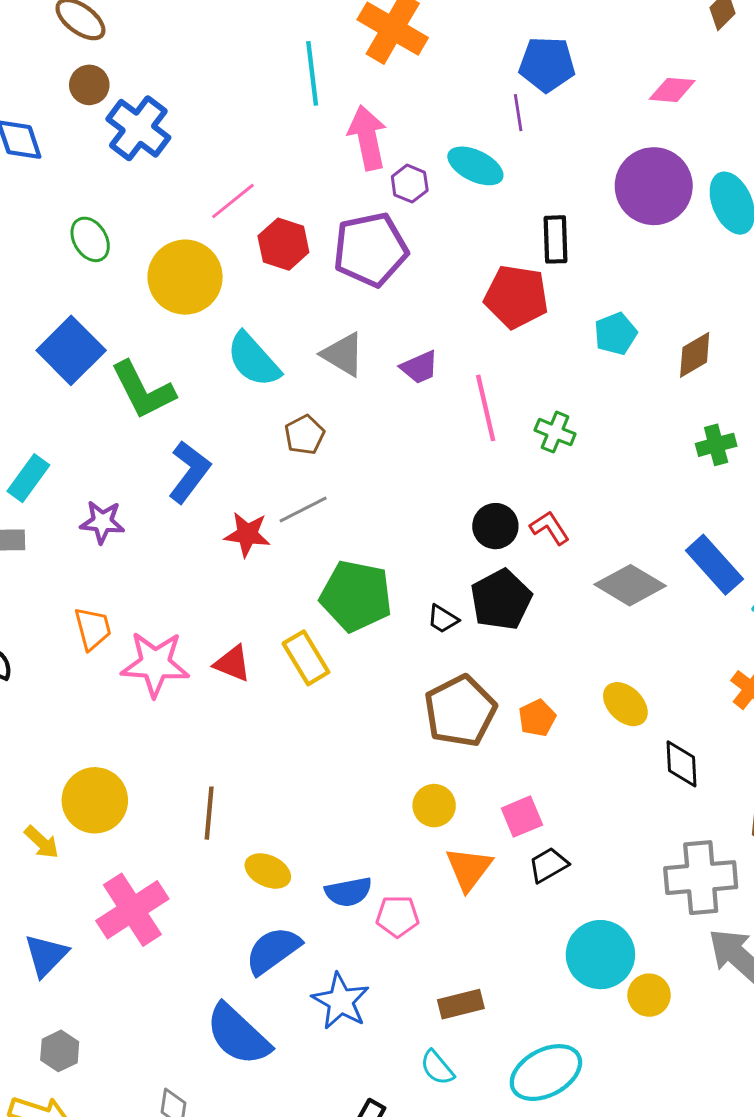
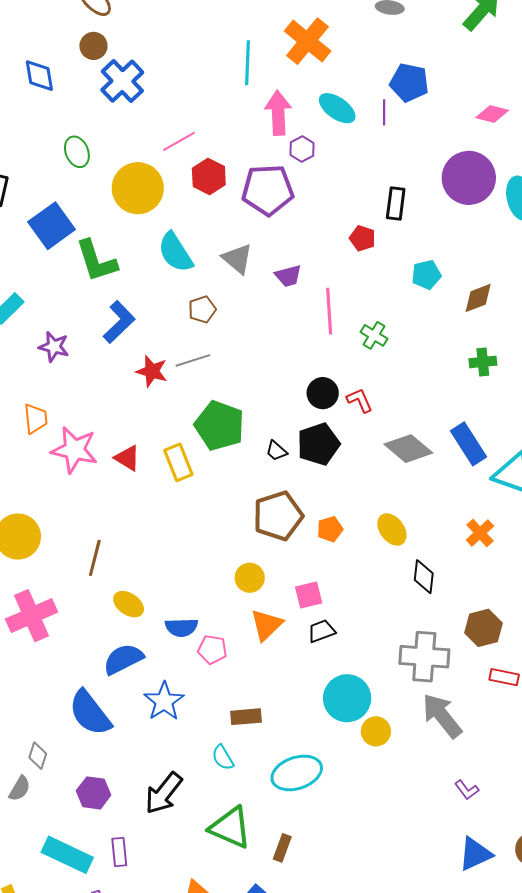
cyan ellipse: (475, 166) -> (337, 108), moved
red pentagon: (516, 297) -> (362, 238), size x0.6

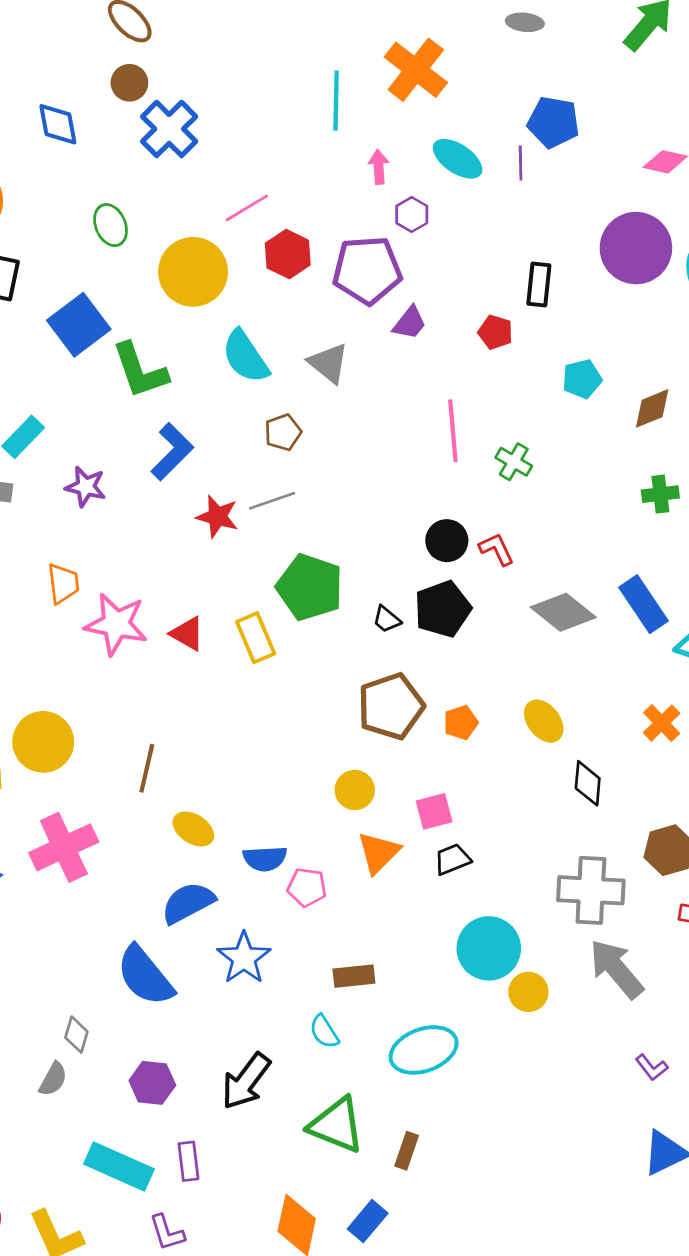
pink arrow: (278, 113) -> (379, 167), size x0.6
purple trapezoid: (288, 276) -> (410, 323), moved, turned -36

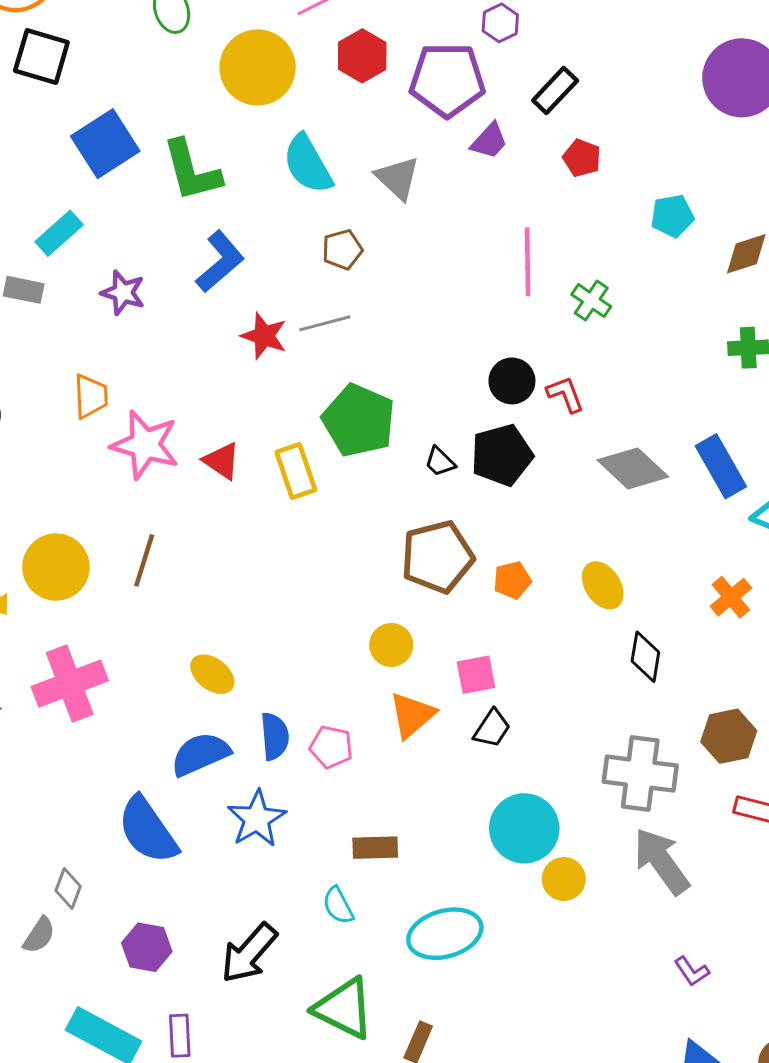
black rectangle: (539, 285) -> (555, 90), moved, turned 33
blue square: (79, 325) -> (105, 144), moved
brown line: (147, 768) -> (144, 560), moved
blue semicircle: (265, 859) -> (275, 736), moved, turned -96
black trapezoid: (452, 859) -> (492, 728), turned 141

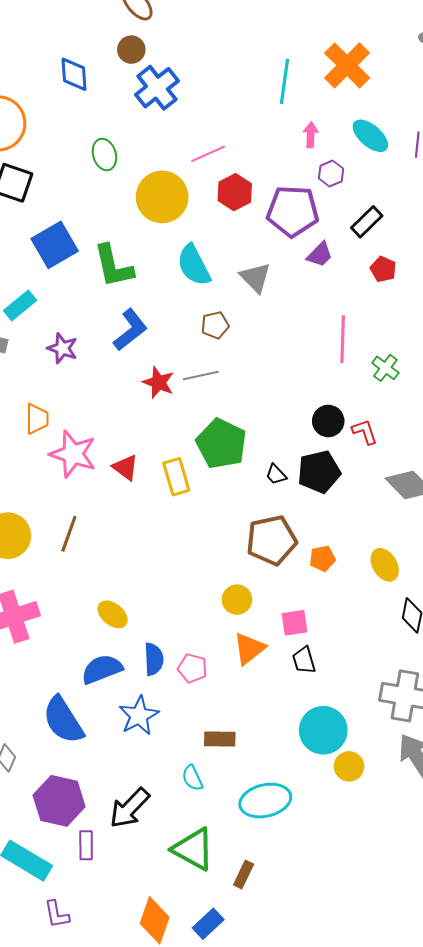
black trapezoid: (492, 728) -> (304, 660), turned 128
purple hexagon: (147, 947) -> (59, 801), size x1.5
purple rectangle: (180, 1036) -> (86, 845), moved

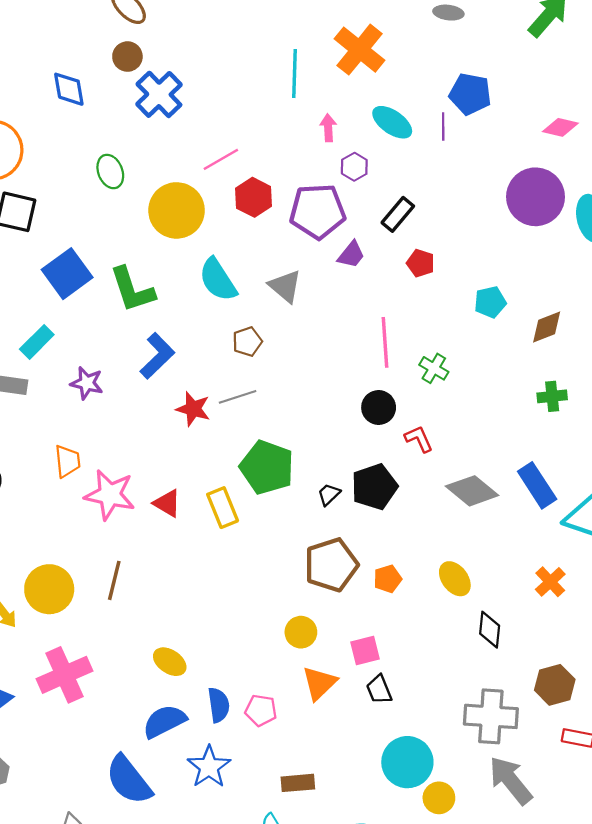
black circle: (328, 421) -> (379, 407), moved
black trapezoid: (276, 475) -> (329, 494), turned 95

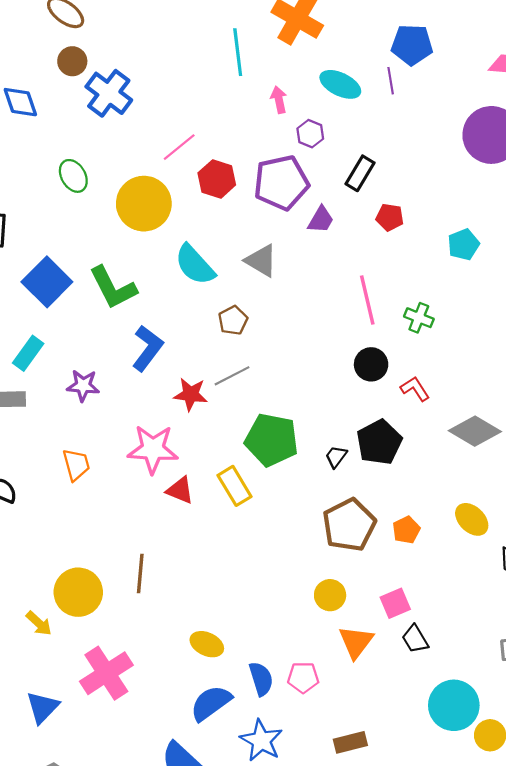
pink star: (110, 495) -> (153, 449), moved

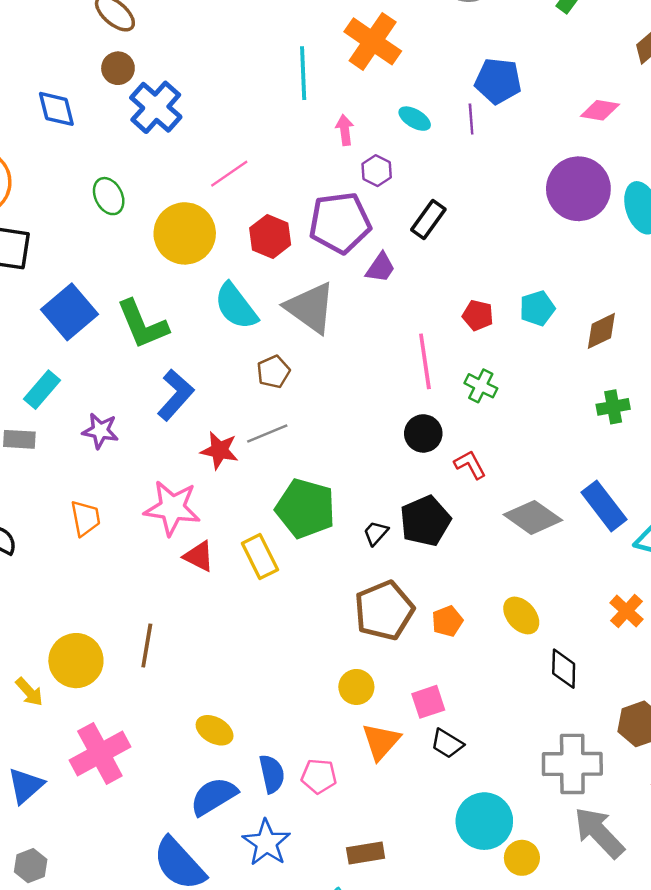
cyan ellipse: (340, 84) -> (415, 119), size x0.7
red hexagon: (217, 179) -> (270, 236), moved
red pentagon: (390, 217) -> (478, 315), moved
gray triangle: (261, 261) -> (310, 308), size x1.4
black trapezoid: (415, 639) -> (447, 744), turned -32

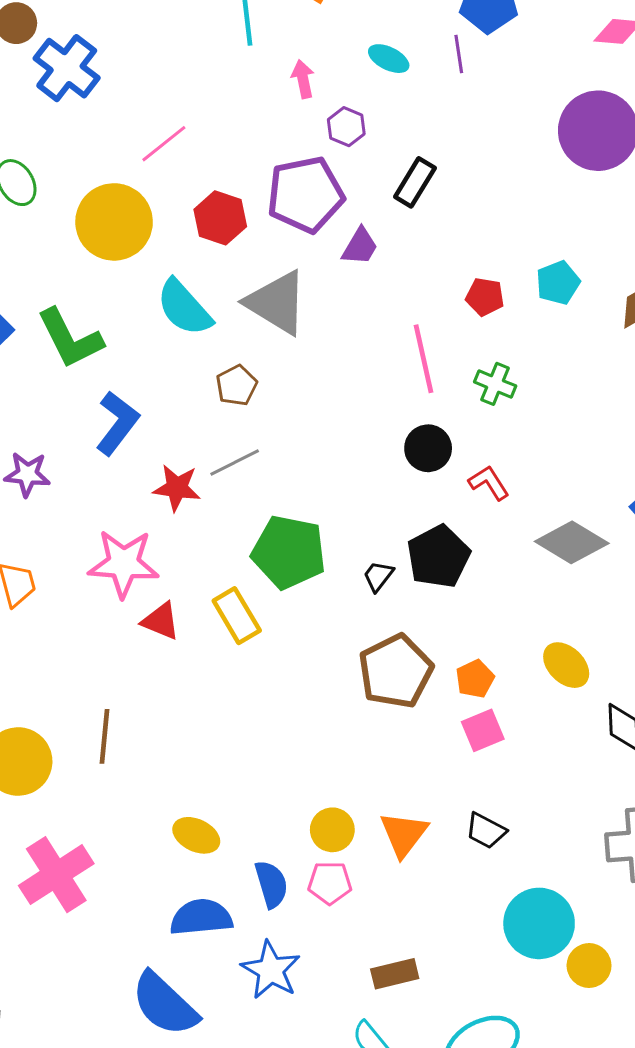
yellow circle: (356, 687) -> (332, 830), moved
pink square: (428, 702) -> (483, 730), moved
blue semicircle: (214, 796) -> (201, 917), turned 30

